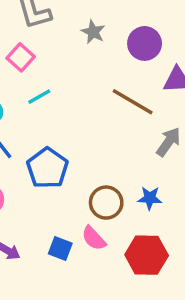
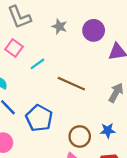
cyan line: (39, 97) -> (37, 64), moved
brown line: (133, 102) -> (71, 84), moved

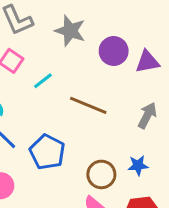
gray star: (59, 26) -> (70, 31), size x1.5
purple circle: (94, 30) -> (114, 51), moved

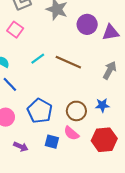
cyan line: (43, 81) -> (38, 59), moved
blue pentagon: (47, 152) -> (40, 111), moved

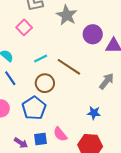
brown circle: (76, 111) -> (45, 83), moved
blue square: (52, 142) -> (41, 139), turned -32
purple arrow: (21, 147) -> (21, 143), moved

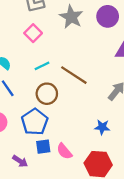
pink square: (24, 27) -> (33, 33), moved
purple circle: (93, 34) -> (108, 16), moved
blue square: (41, 139) -> (43, 147), moved

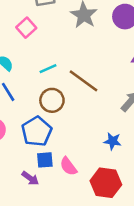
pink square: (33, 33) -> (26, 28), moved
purple arrow: (20, 161) -> (30, 178), moved

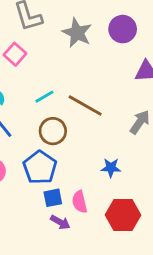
blue star: (113, 141) -> (111, 168), moved
pink semicircle: (68, 166) -> (80, 202), turned 30
purple arrow: (30, 178) -> (60, 222), moved

